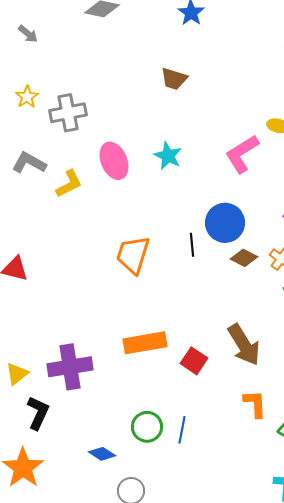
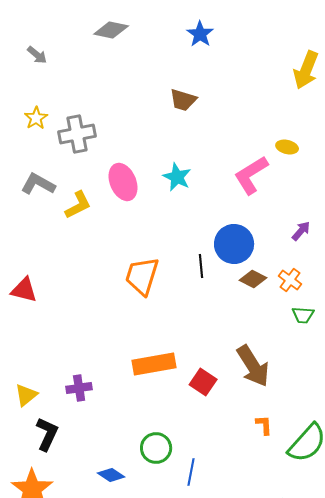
purple cross: (70, 367) -> (79, 388), size x0.6
orange L-shape: (255, 404) -> (264, 425), size x0.7
blue line: (182, 430) -> (191, 472), moved

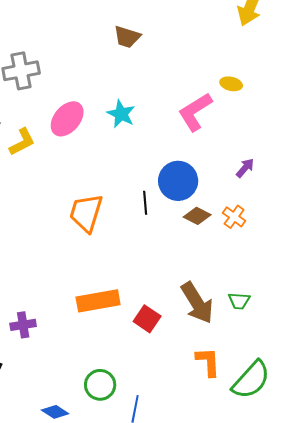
pink ellipse: (123, 182) -> (67, 119), turned 63
green trapezoid: (303, 315) -> (239, 301), moved
orange L-shape: (264, 425) -> (208, 362), size x1.5

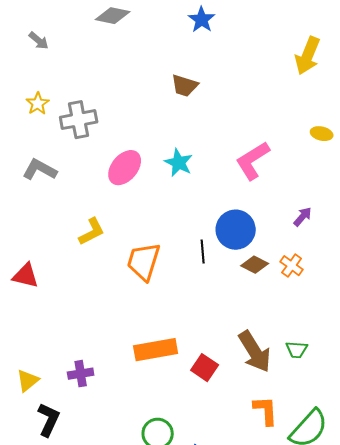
yellow ellipse: (231, 84) -> (322, 134), moved
yellow L-shape: (22, 142) -> (92, 232), moved

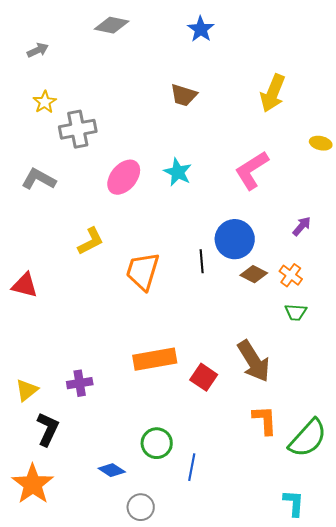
gray arrow: (39, 41) -> (38, 50), turned -65
yellow arrow: (308, 56) -> (273, 93), moved
yellow star: (38, 104) -> (45, 102), moved
green trapezoid: (297, 350) -> (296, 312), moved

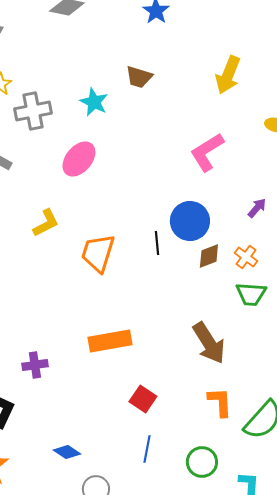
cyan star: (178, 172) -> (94, 102), moved
brown diamond: (254, 274) -> (209, 256), turned -48
green trapezoid: (296, 312) -> (251, 294), size x1.4
red square: (204, 377) -> (143, 399), moved
green circle: (157, 443) -> (202, 462), moved

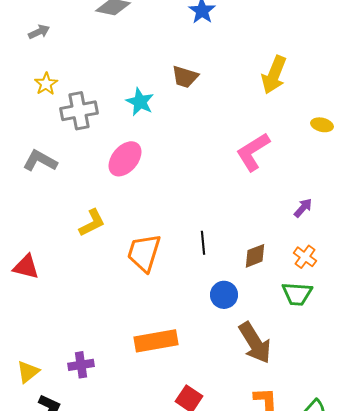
blue circle: (190, 221) -> (224, 295), moved, size x0.7
orange cross: (246, 257) -> (305, 257), moved

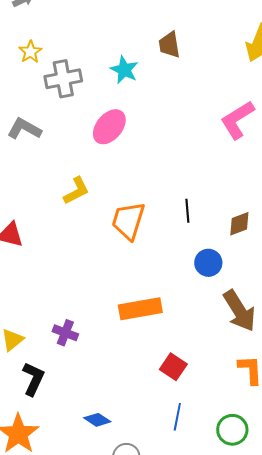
brown trapezoid: (185, 77) -> (169, 45), turned 64
purple cross: (81, 365) -> (65, 333), turned 30

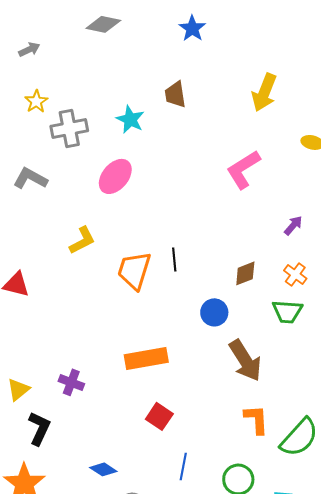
black line: (187, 211) -> (174, 259), moved
red square: (173, 367) -> (159, 416), moved

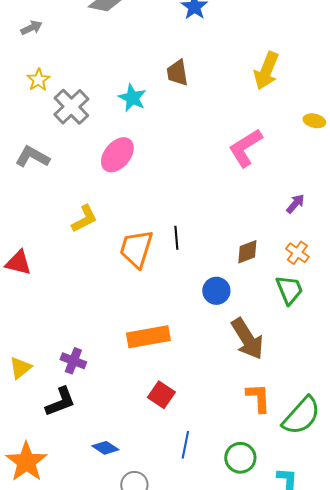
gray cross: (69, 128) -> (71, 107), turned -33
green trapezoid: (287, 311) -> (289, 290), turned -116
black L-shape: (39, 428) -> (60, 402), moved, turned 44

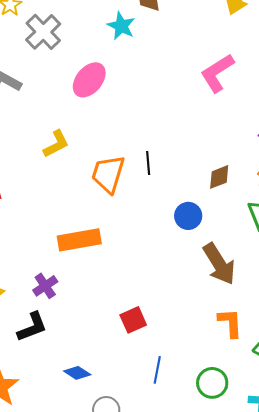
cyan star: (132, 98) -> (121, 26), moved
orange rectangle: (148, 337) -> (79, 240), moved
purple cross: (73, 361) -> (45, 286), turned 35
red square: (161, 395) -> (133, 320), turned 32

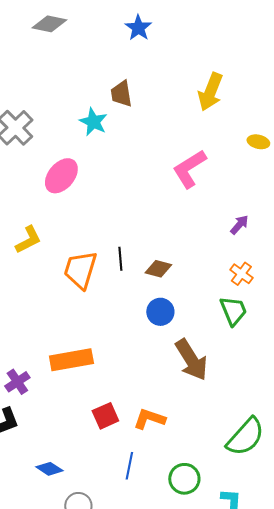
brown diamond: (219, 177) -> (158, 269), moved, turned 36
orange rectangle: (79, 240) -> (71, 360), moved
orange L-shape: (230, 323) -> (149, 419), moved, turned -68

